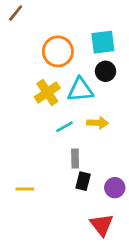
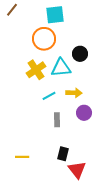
cyan square: (103, 42) -> (55, 15), moved
black rectangle: (83, 181) -> (63, 154), moved
purple circle: (115, 188) -> (84, 113), moved
yellow line: (25, 189) -> (22, 157), moved

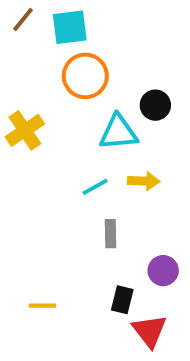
cyan square: (55, 15) -> (70, 27), moved
yellow cross: (36, 70) -> (25, 130), moved
purple circle: (84, 113) -> (163, 271), moved

